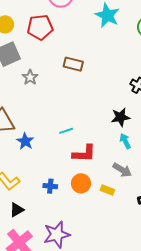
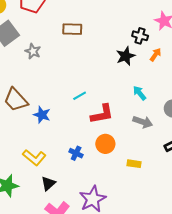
black star: (120, 117) -> (126, 56), moved
blue cross: (50, 186) -> (76, 153), turned 32
yellow rectangle: (107, 190) -> (134, 164), moved

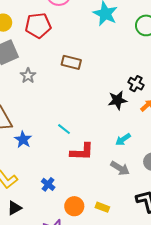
cyan arrow: (140, 93) -> (123, 139), turned -98
cyan line: (80, 96) -> (64, 129), turned 56
orange circle: (105, 144) -> (74, 206), moved

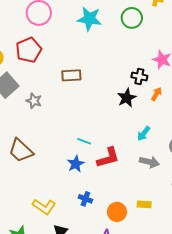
blue star: (23, 139) -> (76, 164), moved, turned 30

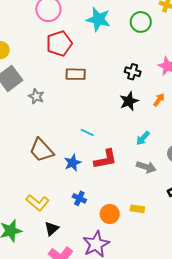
red pentagon: (29, 50) -> (59, 43), moved
black cross: (139, 76) -> (133, 72), moved
cyan line: (84, 141) -> (87, 133), moved
brown trapezoid: (21, 151) -> (41, 150), moved

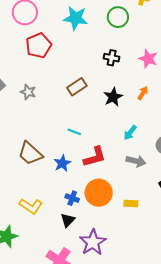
black cross: (133, 72) -> (112, 58), moved
brown rectangle: (76, 74) -> (77, 87), moved, turned -30
gray star: (36, 96) -> (28, 92), moved
orange circle: (110, 214) -> (99, 193), moved, size x1.4
black triangle: (52, 229) -> (68, 220), moved

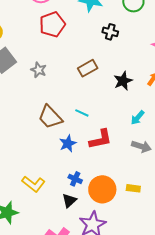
black cross: (112, 58) -> (110, 32), moved
brown trapezoid: (30, 153) -> (50, 117), moved
orange circle: (99, 193) -> (102, 189), moved

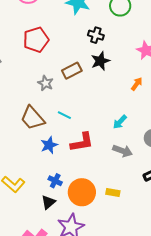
red pentagon: (52, 24) -> (36, 40), moved
gray star: (39, 70) -> (46, 83), moved
black star: (123, 81) -> (100, 61), moved

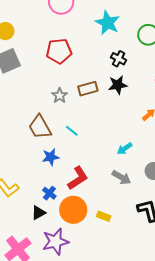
red L-shape: (82, 142) -> (78, 178), moved, turned -35

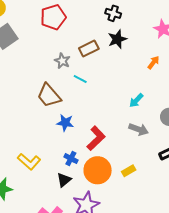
cyan line: (72, 131) -> (80, 79), moved
blue star: (51, 157) -> (65, 123), turned 30
yellow rectangle: (104, 216) -> (129, 171), turned -40

